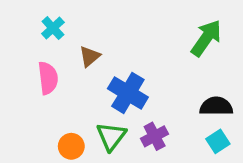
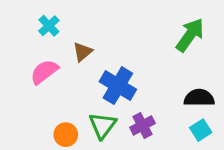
pink semicircle: (48, 78) -> (44, 72), turned -120

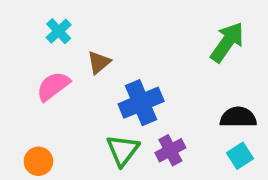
blue cross: (118, 86) -> (141, 103), turned 36
orange circle: (66, 135) -> (38, 161), moved

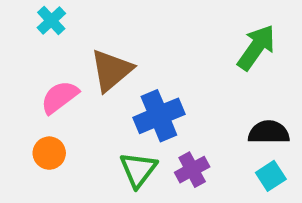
cyan cross: (59, 31) -> (51, 21), moved
brown triangle: (99, 62) -> (111, 70), size x1.6
orange circle: (38, 161) -> (49, 153), moved

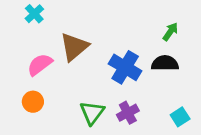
green arrow: (256, 47) -> (170, 32), size x0.6
blue cross: (159, 116) -> (125, 67), moved, turned -36
black semicircle: (269, 132) -> (165, 63), moved

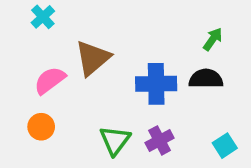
blue cross: (125, 67) -> (156, 84), turned -32

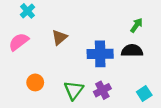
brown triangle: (93, 58) -> (59, 37), size x0.7
pink semicircle: (50, 80) -> (19, 42), moved
orange circle: (41, 127) -> (35, 82), moved

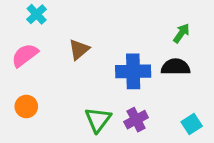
orange circle: (35, 82) -> (26, 106), moved

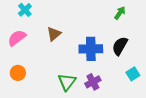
green arrow: (181, 33) -> (120, 13), moved
black semicircle: (176, 67) -> (120, 46), turned -60
cyan square: (192, 124) -> (133, 74), moved

